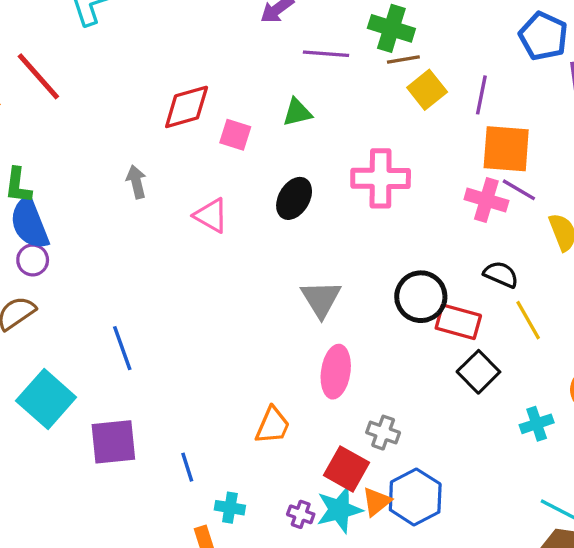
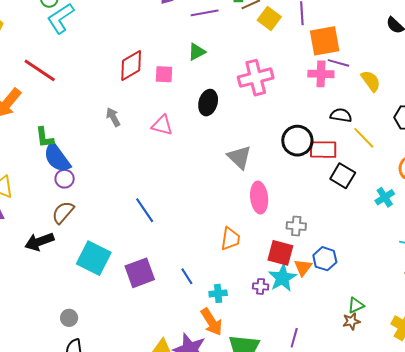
blue line: (122, 348) -> (145, 210), moved
blue hexagon: (415, 497) -> (325, 259), size x0.7

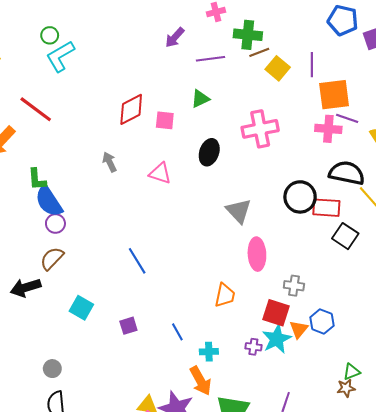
black semicircle: (341, 115) -> (347, 173), size x1.6
cyan square: (94, 258) -> (81, 308), size x0.7
purple square: (140, 273) -> (128, 326), size x0.6

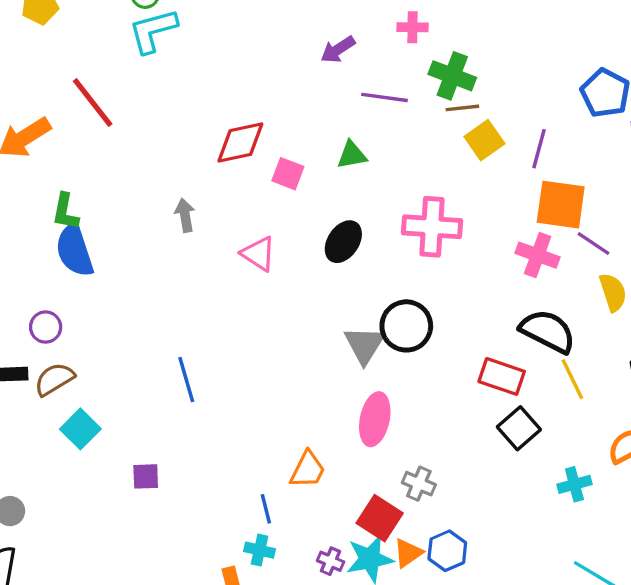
purple line: (347, 118) -> (594, 244), moved
black circle: (300, 197) -> (406, 326), moved
purple circle: (55, 224) -> (46, 327), moved
brown semicircle: (52, 259) -> (54, 379), moved
blue line: (177, 332) -> (266, 509), moved

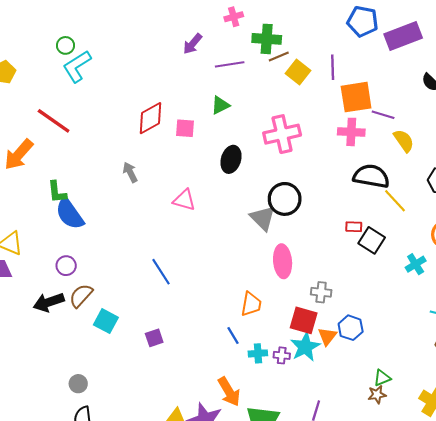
pink triangle: (258, 254) -> (184, 200), moved
red rectangle: (502, 376) -> (354, 227), moved, size x0.6
cyan cross: (259, 550) -> (258, 353), moved

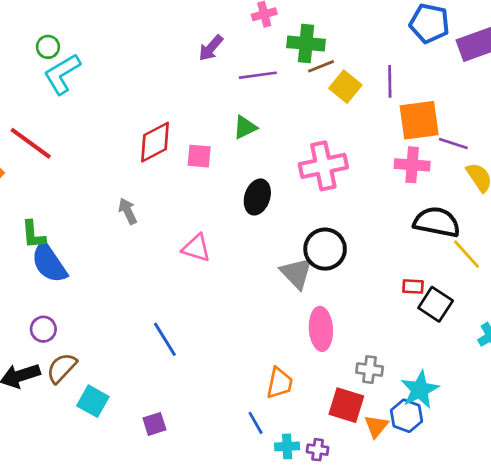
cyan star: (305, 347) -> (420, 390), moved

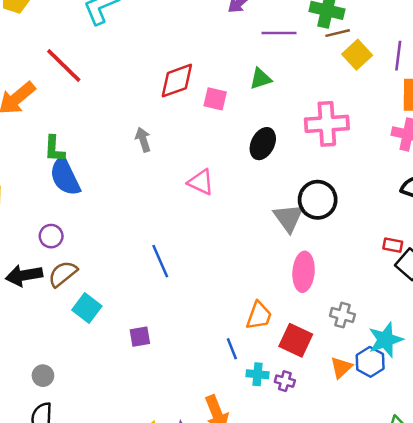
red square: (346, 405) -> (296, 340), moved

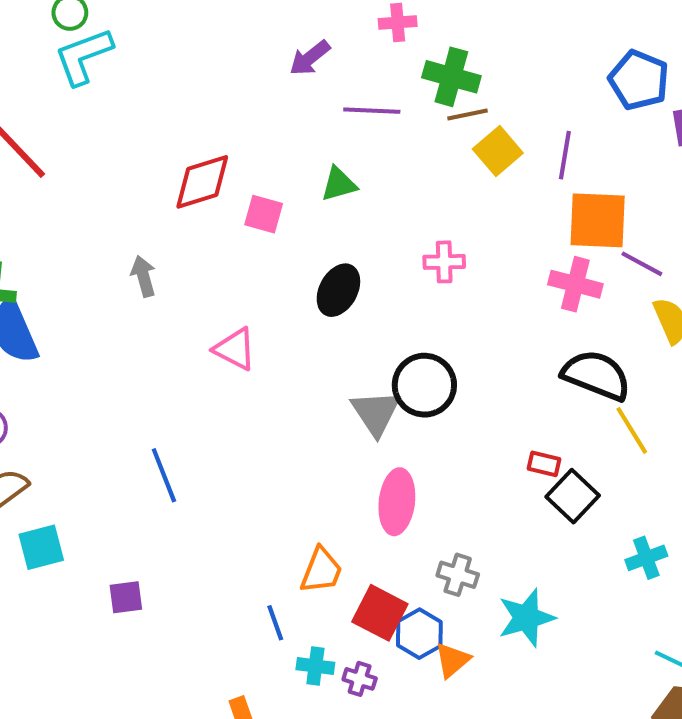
pink cross: (327, 124) -> (444, 262), size x0.6
cyan square: (87, 308) -> (41, 547), turned 36
blue hexagon: (370, 362) -> (419, 634), moved

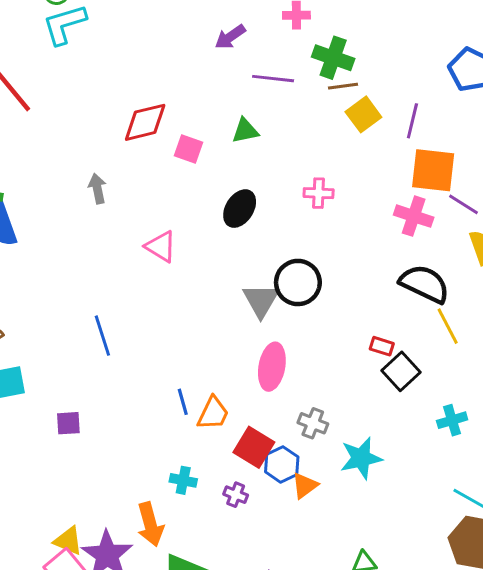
blue line: (275, 623) -> (183, 402), moved
cyan cross: (315, 666) -> (183, 480), moved

